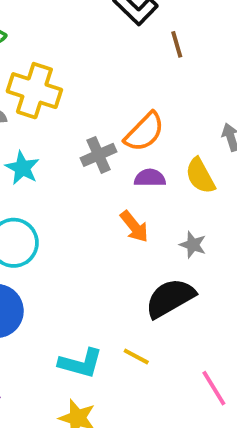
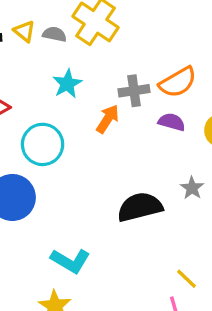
orange arrow: (134, 226) -> (108, 119), moved, turned -124
black semicircle: (170, 298) -> (140, 207), moved
yellow line: (136, 357) -> (186, 279), moved

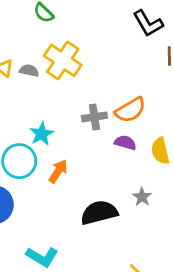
cyan star: (67, 84) -> (42, 134), moved
orange arrow: (108, 119) -> (58, 171), moved

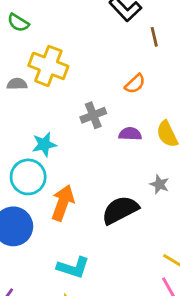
orange semicircle: (130, 110) -> (135, 84), moved, size x0.7
cyan star: (42, 134) -> (44, 144), turned 30
orange arrow: (58, 171) -> (63, 203), moved, size x1.4

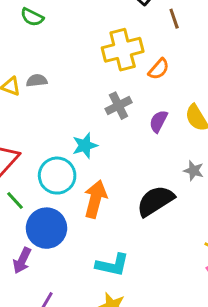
yellow cross: (48, 66) -> (123, 50), moved, turned -30
purple semicircle: (130, 134) -> (158, 121), turned -60
cyan star: (44, 144) -> (85, 146), moved

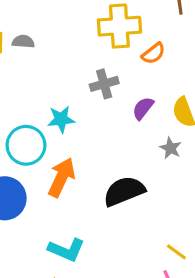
gray star: (194, 171) -> (170, 148), moved

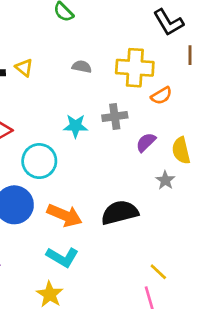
gray semicircle: (23, 42) -> (82, 67), moved
cyan star: (61, 119) -> (75, 126), moved
orange arrow: (62, 177) -> (65, 215), moved, turned 80

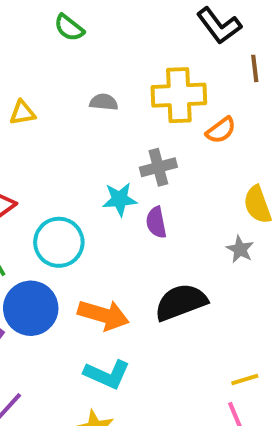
yellow triangle: (24, 68) -> (22, 113), turned -42
cyan star: (75, 126) -> (120, 199), moved
purple semicircle: (146, 142) -> (156, 222), moved, turned -50
yellow line: (158, 272) -> (245, 380), turned -54

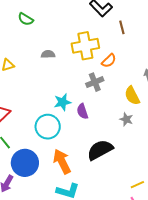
gray cross: (158, 167) -> (95, 82), moved
cyan circle: (59, 242) -> (48, 127), moved
orange arrow: (103, 315) -> (62, 161), turned -125

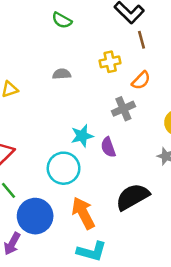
green semicircle: (26, 19) -> (62, 20), moved
brown line: (122, 27) -> (142, 40), moved
yellow cross: (85, 46) -> (110, 62), size x0.6

